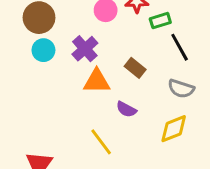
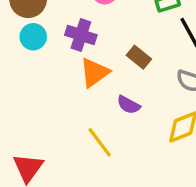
purple cross: (85, 49) -> (81, 35), turned -30
orange triangle: (97, 81) -> (95, 72), turned -36

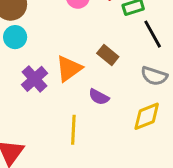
purple cross: (81, 35) -> (35, 79), moved, turned 30
yellow line: (100, 142) -> (73, 130), turned 40

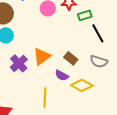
brown rectangle: (108, 55) -> (71, 58), moved
yellow diamond: (147, 116) -> (82, 85), moved, turned 50

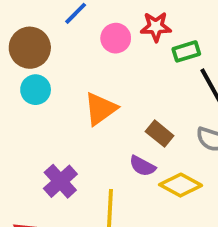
orange triangle: (42, 56) -> (100, 109), moved
purple cross: (19, 63) -> (60, 181), moved

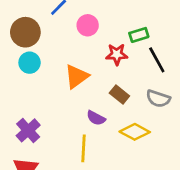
red star: (156, 27) -> (117, 54), moved
purple semicircle: (142, 166) -> (96, 118), moved
purple cross: (60, 181) -> (28, 130), moved

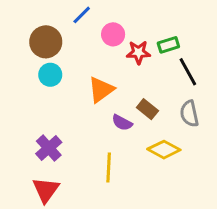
red star: (117, 54) -> (138, 52), moved
gray semicircle: (158, 99) -> (189, 114), turned 60
purple semicircle: (96, 118) -> (122, 123), moved

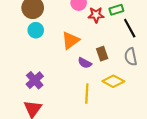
brown rectangle: (147, 109) -> (102, 54), turned 32
yellow line: (109, 167) -> (87, 94), moved

